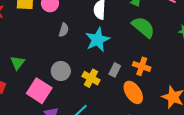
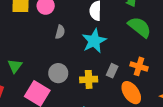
yellow cross: (91, 78) -> (89, 79), turned -30

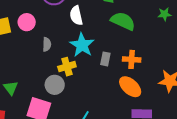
gray rectangle: (112, 71) -> (105, 59), moved
yellow cross: (89, 79) -> (67, 67), moved

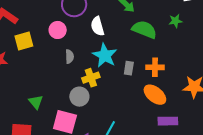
green star: (164, 14) -> (175, 21), moved
pink circle: (27, 22) -> (58, 30), moved

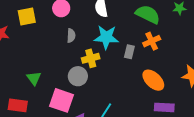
cyan star: (105, 55) -> (106, 37), turned -30
orange cross: (155, 67) -> (152, 41), moved, turned -30

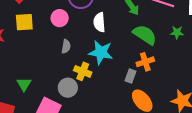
gray rectangle: (129, 52) -> (131, 76), moved
yellow cross: (91, 58) -> (83, 71), turned 30

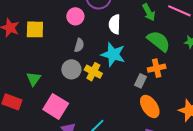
yellow square: (24, 22) -> (35, 29), moved
gray circle: (68, 88) -> (71, 69), moved

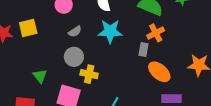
gray semicircle: (79, 45) -> (75, 31), turned 56
yellow cross: (93, 72) -> (89, 74), moved

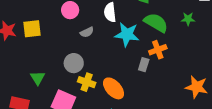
gray semicircle: (75, 31) -> (87, 32), moved
cyan star: (110, 31) -> (127, 34), moved
orange ellipse: (159, 72) -> (114, 88), moved

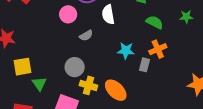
green semicircle: (156, 23) -> (155, 22), size x0.7
yellow square: (32, 29) -> (23, 67), moved
cyan star: (127, 34) -> (126, 51), moved, size x0.7

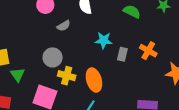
orange cross: (158, 49) -> (148, 51), moved, turned -36
orange ellipse: (116, 90) -> (94, 80), turned 30

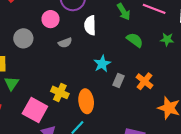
cyan star: (104, 40) -> (102, 64), turned 30
gray circle: (53, 57) -> (23, 38), moved

